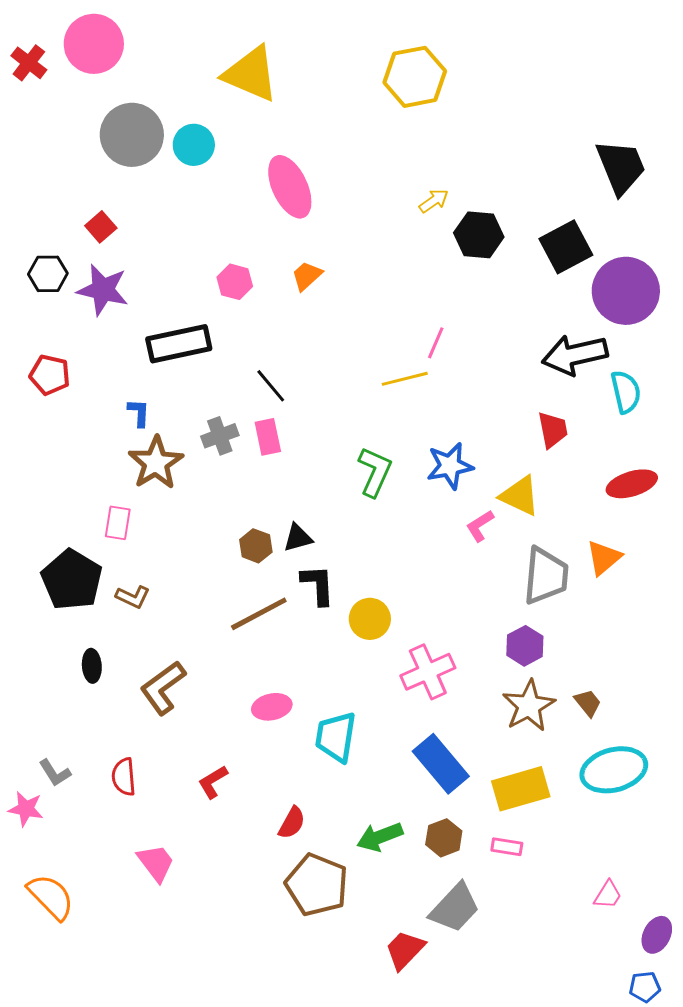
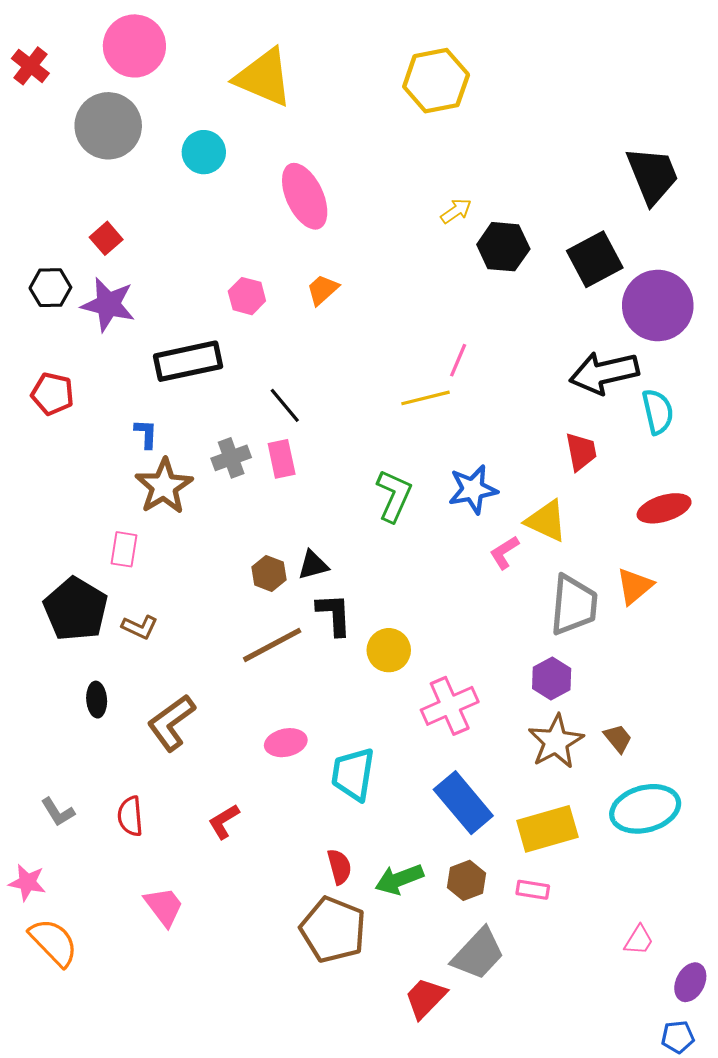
pink circle: (94, 44) -> (134, 46), moved
gray circle: (132, 135) -> (108, 126), moved
pink star: (26, 809) -> (27, 882), moved
red semicircle: (292, 823) -> (339, 867), moved, turned -44

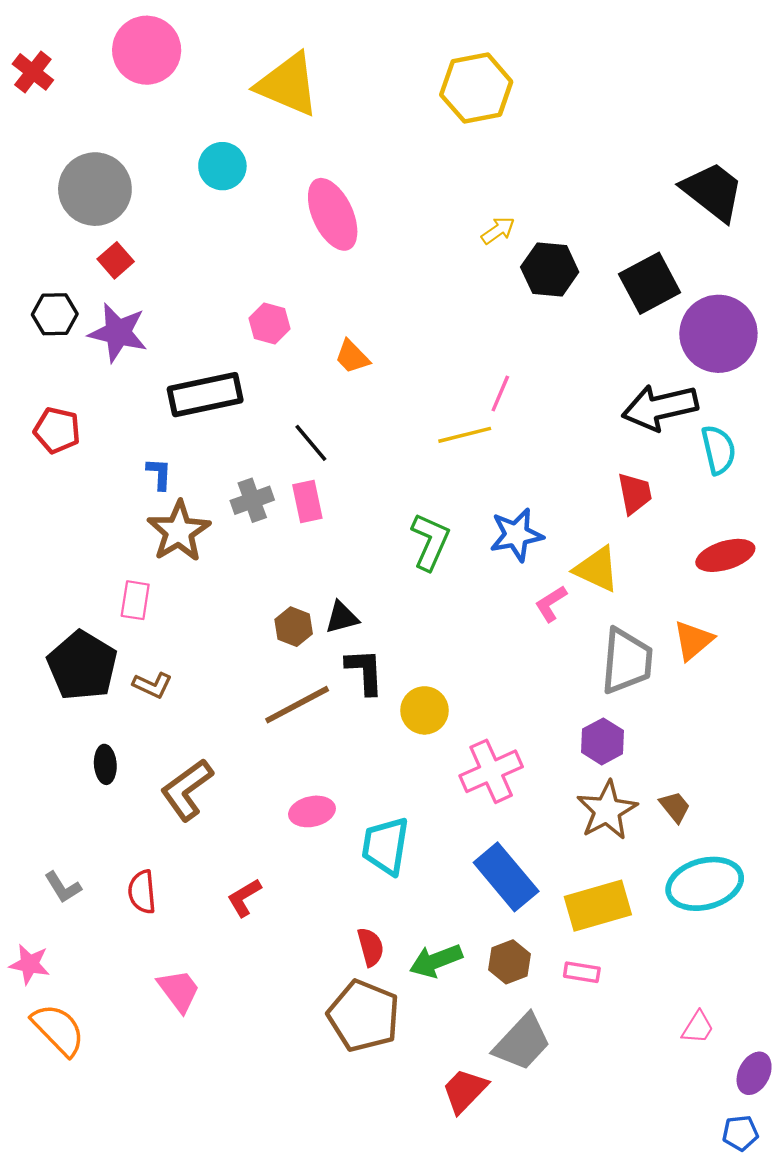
gray circle: (108, 126) -> (95, 189), moved
black trapezoid: (652, 175) -> (713, 191), turned -30
orange trapezoid: (323, 290) -> (352, 357), moved, turned -92

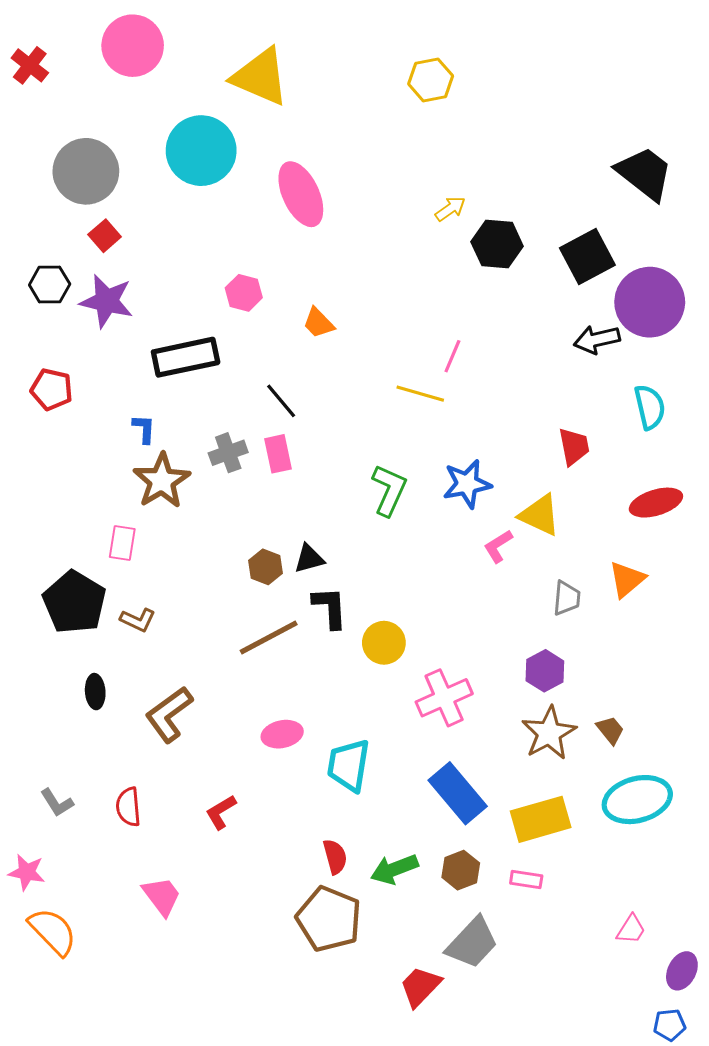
yellow hexagon: (476, 88) -> (431, 80), size x0.7
cyan circle: (222, 166) -> (201, 151), size x1.6
black arrow: (660, 407) -> (597, 340), moved, size x0.7
yellow line: (465, 435) -> (420, 394), turned 30
gray trapezoid: (627, 661) -> (567, 598), size x0.6

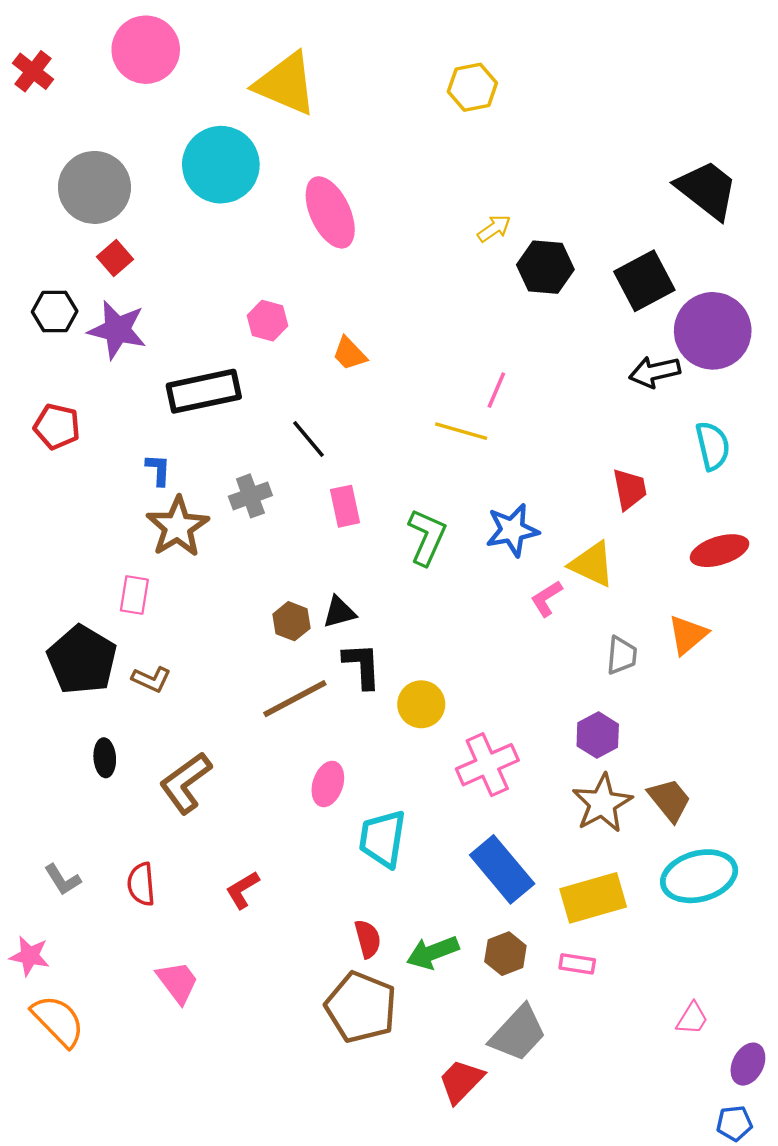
pink rectangle: (278, 454) -> (345, 506), moved
brown trapezoid: (610, 730) -> (669, 800), size x1.4
pink ellipse: (282, 734) -> (328, 784), moved, turned -60

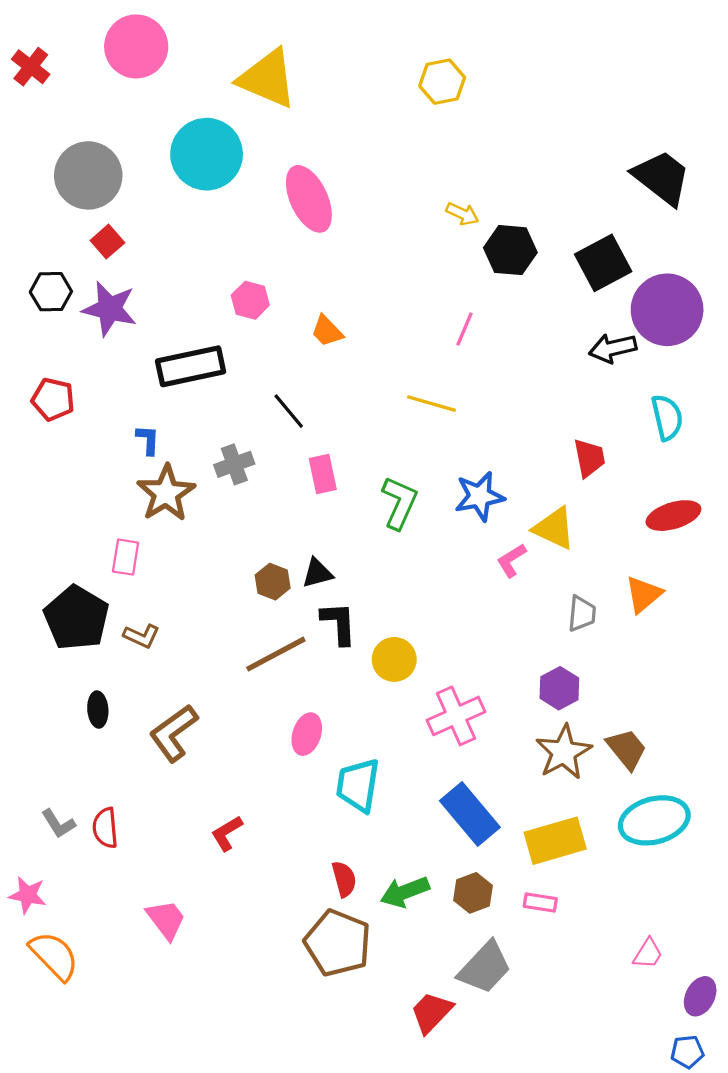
yellow arrow: (494, 228) -> (462, 214), turned 60
pink line: (496, 390) -> (465, 329), moved
red semicircle: (141, 884) -> (105, 828), moved

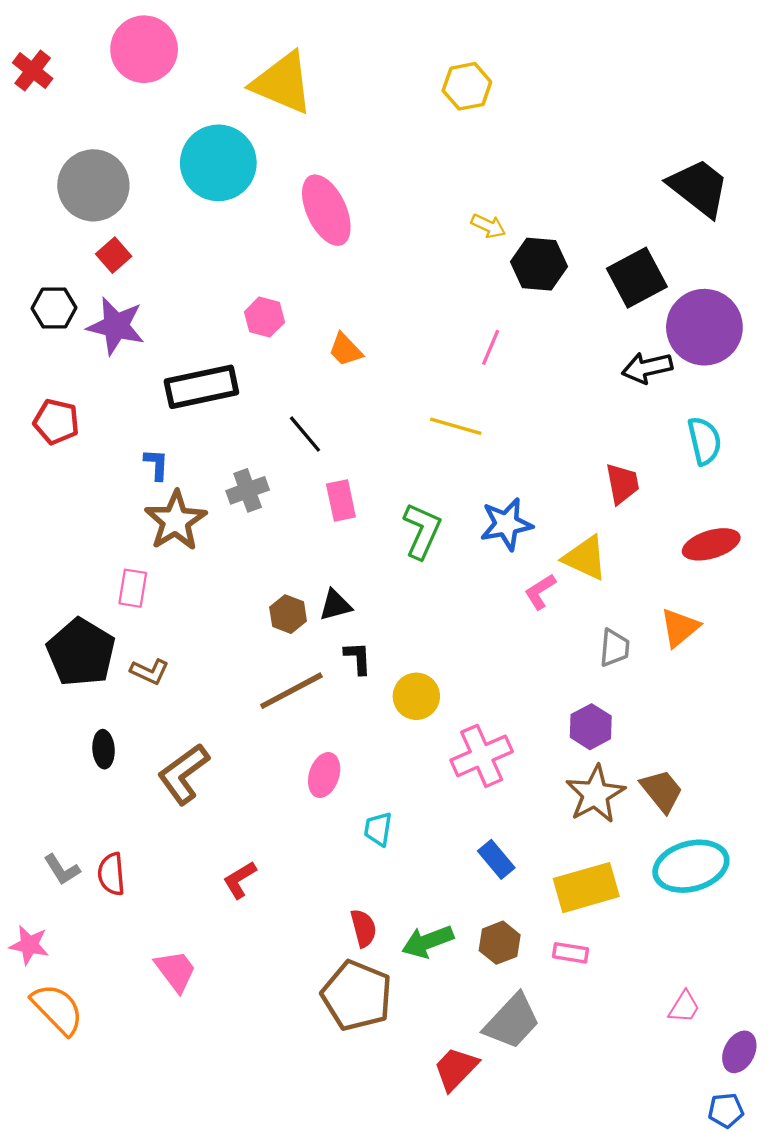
black L-shape: (339, 623) -> (358, 658), size x0.7
cyan trapezoid: (358, 785) -> (378, 829), size x0.6
blue rectangle: (470, 814) -> (496, 859), size x0.6

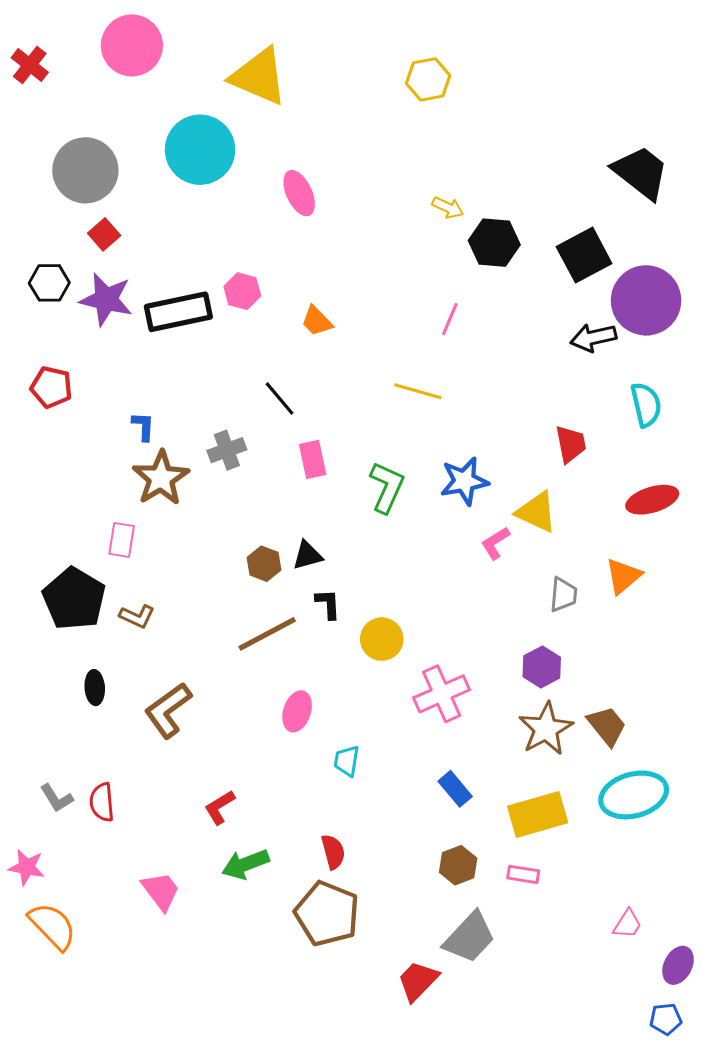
pink ellipse: (326, 210) -> (299, 193), size x0.7
black rectangle: (201, 387) -> (178, 312), moved
green arrow: (428, 942) -> (245, 864), moved

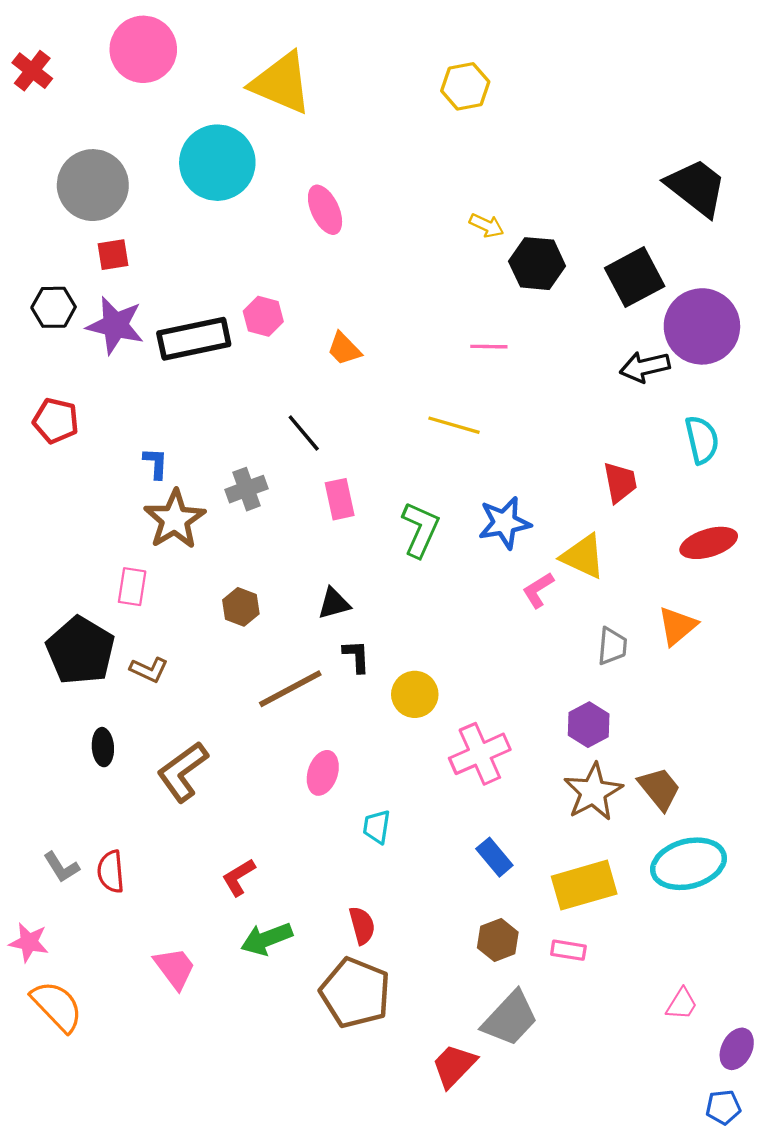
red square: (104, 234) -> (113, 255), turned 32
pink line: (450, 319) -> (489, 347), turned 68
brown hexagon: (264, 564) -> (241, 607), moved

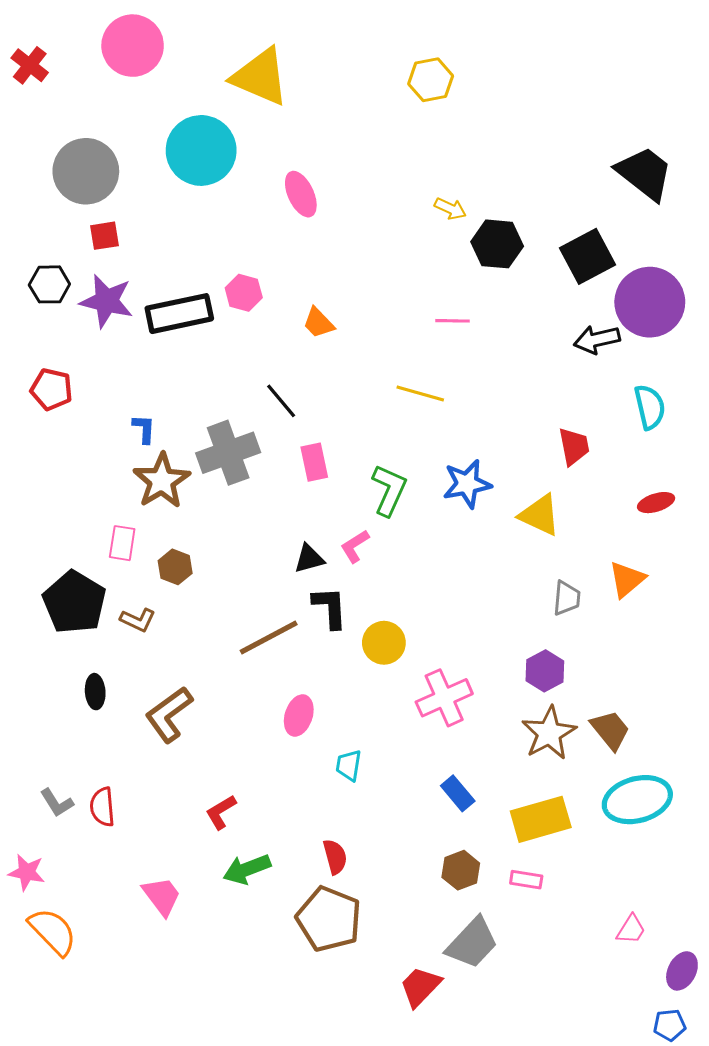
gray cross: (246, 489) -> (228, 453), size x1.6
red ellipse: (709, 543) -> (656, 503), size x0.7
pink L-shape: (538, 590) -> (355, 546), moved
brown hexagon: (241, 607) -> (175, 567), moved
black L-shape: (356, 656) -> (330, 607), size x1.4

